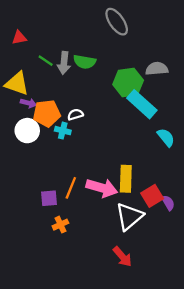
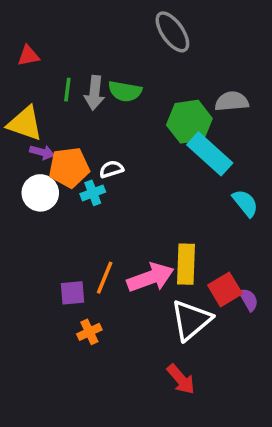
green line: (46, 61) -> (67, 90), turned 63
cyan cross: (63, 131) -> (93, 193), turned -35
pink arrow: (102, 188) -> (150, 278), turned -36

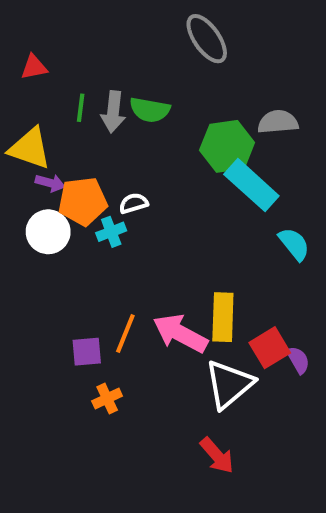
pink arrow: (150, 278) -> (180, 333), turned -132

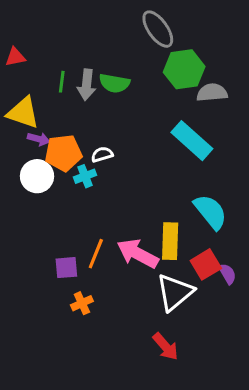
red triangle: (34, 67) -> (15, 57), moved
green hexagon: (227, 146) -> (184, 69), moved
cyan semicircle: (294, 244) -> (210, 212), moved, size x1.4

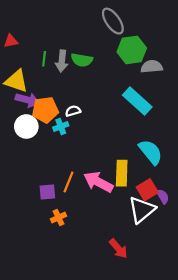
purple arrow: (39, 139) -> (27, 100), size x1.5
white triangle: (175, 292) -> (142, 210), moved

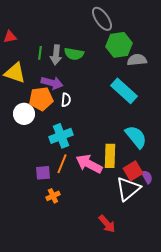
purple arrow: (27, 100) -> (52, 83), moved
white semicircle: (73, 111) -> (66, 100), turned 112
cyan cross: (61, 127) -> (61, 136), moved, size x1.6

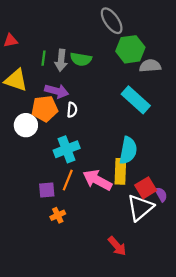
cyan semicircle: (136, 137) -> (128, 150), moved, turned 50

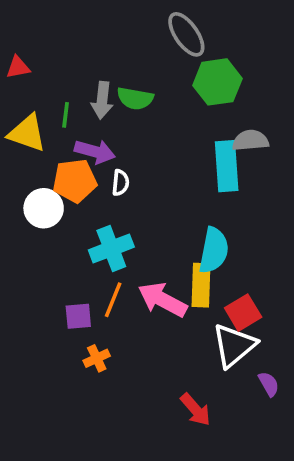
green line: (43, 58) -> (66, 115), moved
gray semicircle: (150, 66) -> (250, 141), moved
cyan rectangle: (136, 100) -> (227, 166), turned 44
purple semicircle: (161, 194) -> (269, 384), moved

